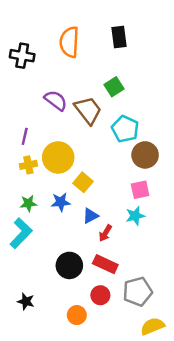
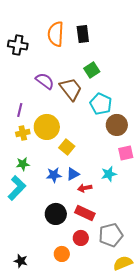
black rectangle: (119, 37) -> (83, 34), moved
pink square: (140, 190) -> (126, 153), moved
blue star: (61, 202) -> (54, 175), moved
red arrow: (105, 233) -> (85, 188), turned 48
black star: (26, 301) -> (21, 261), moved

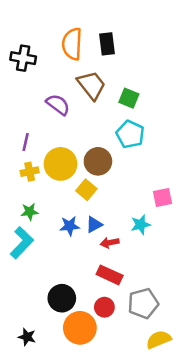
green square: (92, 70) -> (129, 98), moved, turned -35
brown trapezoid: (71, 89) -> (92, 85), moved
brown circle: (117, 125) -> (98, 161), moved
black circle: (56, 214) -> (62, 298), moved
orange circle: (62, 254) -> (80, 328), size x1.6

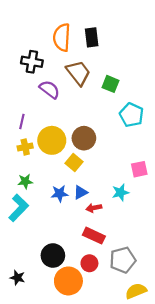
black cross: (23, 58) -> (32, 62), moved
cyan pentagon: (130, 134) -> (132, 115), moved
black star: (27, 337) -> (17, 278), moved

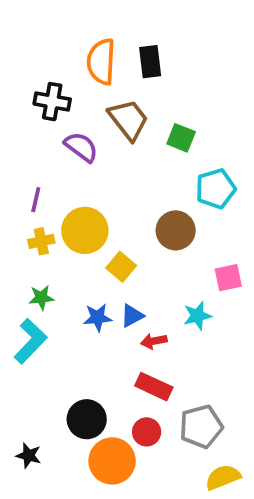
cyan pentagon: (132, 115) -> (216, 189), turned 30
brown circle: (84, 138) -> (176, 230), moved

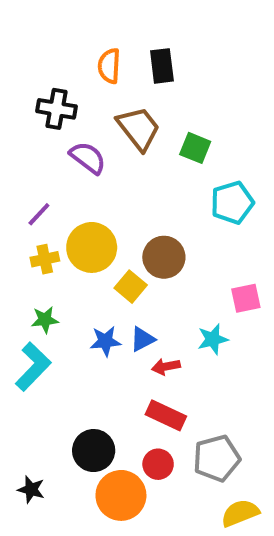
orange semicircle: (101, 62) -> (109, 66), size x0.7
purple line: (36, 200) -> (39, 214), turned 30
brown circle: (176, 230) -> (164, 257), moved

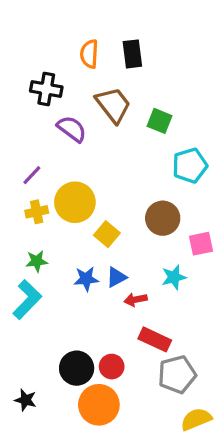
brown circle: (164, 257) -> (163, 218), moved
red rectangle: (166, 415) -> (155, 339), moved
red circle: (158, 464) -> (112, 367), moved

